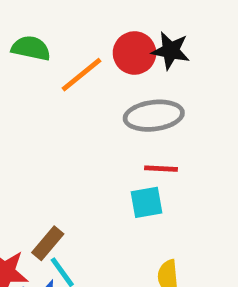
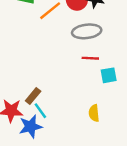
cyan square: (147, 202) -> (109, 75), moved

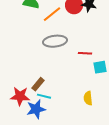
gray ellipse: (87, 31) -> (55, 41), moved
cyan line: (40, 111) -> (44, 96), turned -40

